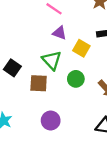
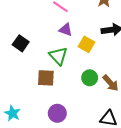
black square: (12, 68) -> (21, 43), moved
green circle: (76, 79) -> (90, 78), moved

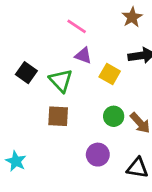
green triangle: (58, 56) -> (61, 81), moved
purple circle: (57, 113) -> (98, 155), moved

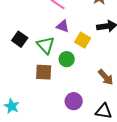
green circle: (114, 116) -> (67, 59), moved

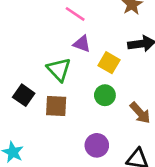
black square: (20, 39) -> (24, 95), moved
green circle: (67, 59) -> (105, 95), moved

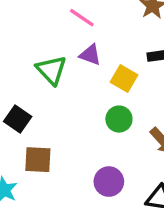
green triangle: (59, 69) -> (51, 70), moved
brown square: (56, 106) -> (38, 160), moved

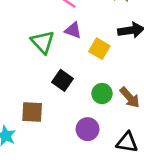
black square: (18, 119) -> (62, 80), moved
green circle: (119, 119) -> (102, 94), moved

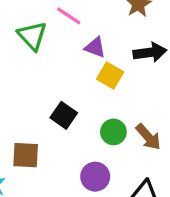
purple triangle: (73, 30) -> (95, 47), moved
green triangle: (43, 42) -> (32, 36), moved

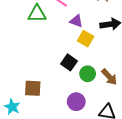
green triangle: (32, 36) -> (37, 14), turned -48
black square: (64, 115) -> (69, 62), moved

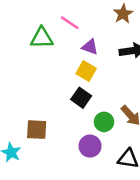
yellow square: (86, 39) -> (86, 71), moved
green circle: (88, 74) -> (104, 122), moved

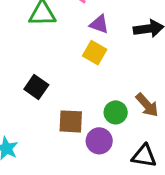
black square: (81, 98) -> (36, 87), moved
brown square: (37, 130) -> (71, 121), moved

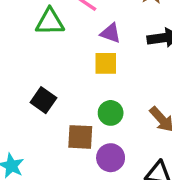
yellow square: (95, 53) -> (106, 63), turned -30
green circle: (116, 112) -> (111, 113), moved

